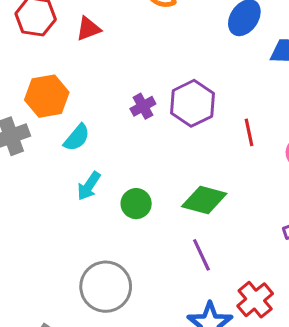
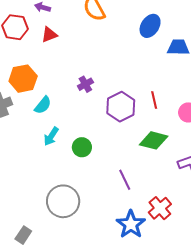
purple hexagon: (192, 103) -> (121, 107), moved
green diamond: (204, 200) -> (154, 140), moved

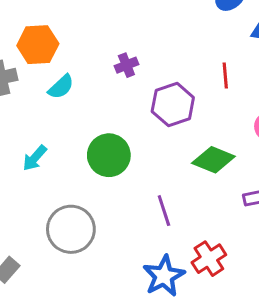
red line: (154, 100) -> (225, 75), moved
cyan arrow: (51, 136) -> (35, 158), moved
green circle: (82, 147) -> (109, 155), size x1.5

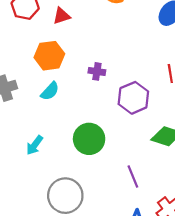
orange hexagon: (38, 45) -> (49, 56), moved
purple cross: (126, 65) -> (97, 71), turned 35

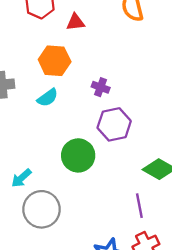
purple hexagon: (133, 98) -> (114, 124), moved
cyan arrow: (35, 145) -> (21, 178), moved
purple line: (133, 177) -> (139, 206), moved

